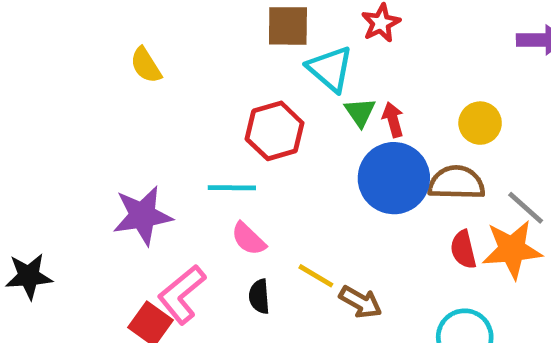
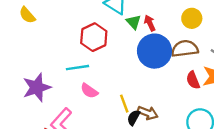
yellow line: (316, 276) -> (124, 104), turned 48
black semicircle: (259, 296) -> (134, 118), moved, turned 42

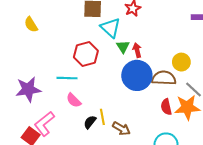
yellow circle: (192, 18) -> (181, 62), moved
black semicircle: (134, 118) -> (90, 122), moved

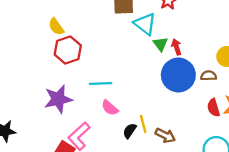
red hexagon: (86, 54) -> (68, 50), moved
brown semicircle: (164, 78) -> (209, 76), size x0.6

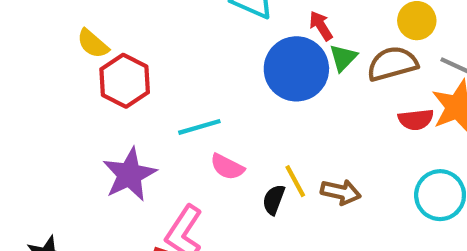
green triangle: (160, 44) -> (343, 58), moved, turned 35
blue circle: (178, 75) -> (296, 69), moved
brown semicircle: (209, 76) -> (392, 64), size x1.6
red semicircle: (214, 108) -> (416, 120), turned -66

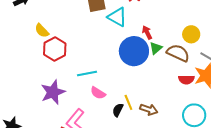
brown semicircle: (392, 64) -> (178, 53), turned 35

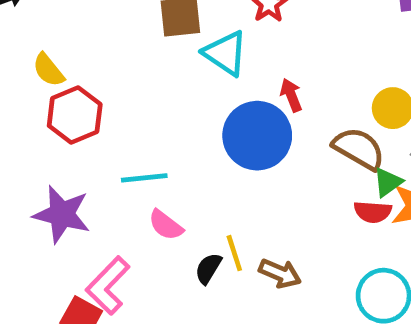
green triangle: (156, 48) -> (388, 182), moved
purple star: (53, 92) -> (62, 214), turned 30

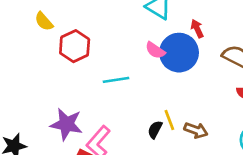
yellow semicircle: (48, 70) -> (44, 21), moved
purple star: (62, 214) -> (66, 124), moved
pink semicircle: (166, 225) -> (155, 50), moved

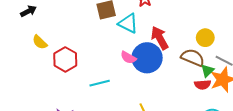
red arrow: (197, 29) -> (160, 38), size x1.6

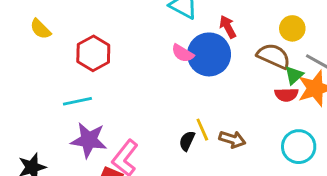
red arrow: (160, 38) -> (228, 27), size x0.7
yellow semicircle: (40, 42) -> (40, 29), moved
cyan line: (100, 83) -> (77, 101), moved

